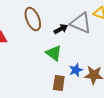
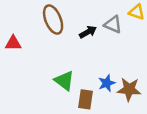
gray triangle: (81, 23) -> (113, 25), size x0.7
green triangle: (54, 53) -> (64, 81), moved

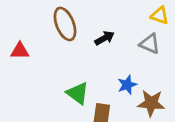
gray triangle: (113, 25) -> (150, 44), moved
blue star: (107, 83) -> (127, 85), moved

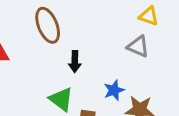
black arrow: (105, 38) -> (75, 62), moved, turned 120

